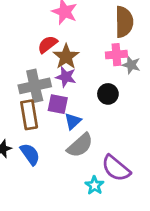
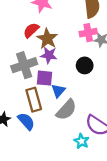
brown rectangle: (29, 115) -> (34, 100), moved

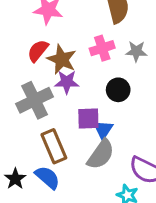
pink cross: (88, 33) -> (102, 48), moved
purple square: (45, 78) -> (88, 119), moved
blue triangle: (58, 91) -> (103, 130), moved

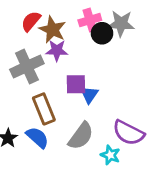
gray star: (136, 51) -> (121, 24), size x1.4
black circle: (118, 90) -> (102, 33), moved
gray semicircle: (101, 154) -> (81, 136), moved

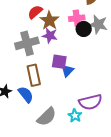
purple semicircle: (128, 133) -> (90, 102), turned -50
gray semicircle: (81, 136) -> (47, 117), moved

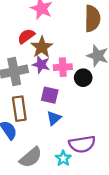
pink cross: (77, 18) -> (63, 67), moved
black circle: (84, 29) -> (83, 78), moved
blue triangle: (67, 71) -> (54, 118), moved

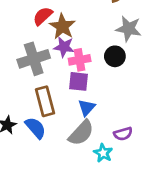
pink cross: (63, 67) -> (80, 60), moved
purple semicircle: (82, 144) -> (123, 134), size x0.6
gray semicircle: (31, 157) -> (81, 133), moved

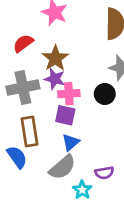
red semicircle: (43, 16) -> (23, 43), moved

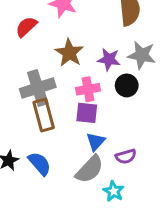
red semicircle: (23, 43) -> (26, 27), moved
purple star: (55, 79) -> (109, 59), moved
brown rectangle: (30, 131) -> (44, 115), moved
purple semicircle: (104, 173) -> (126, 156), moved

